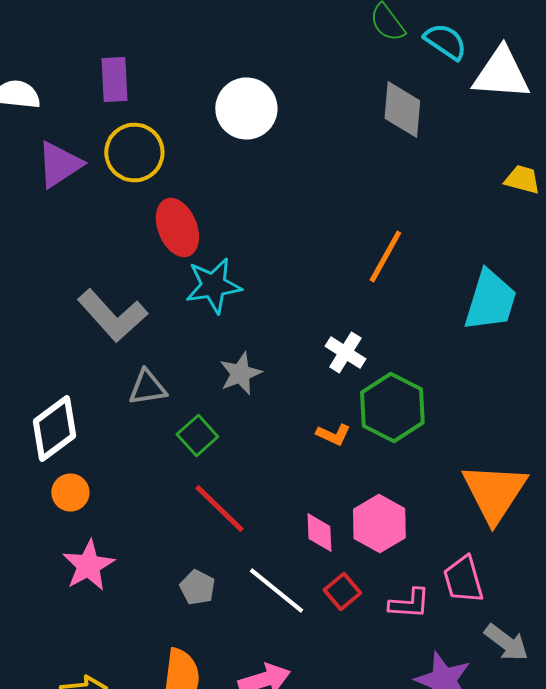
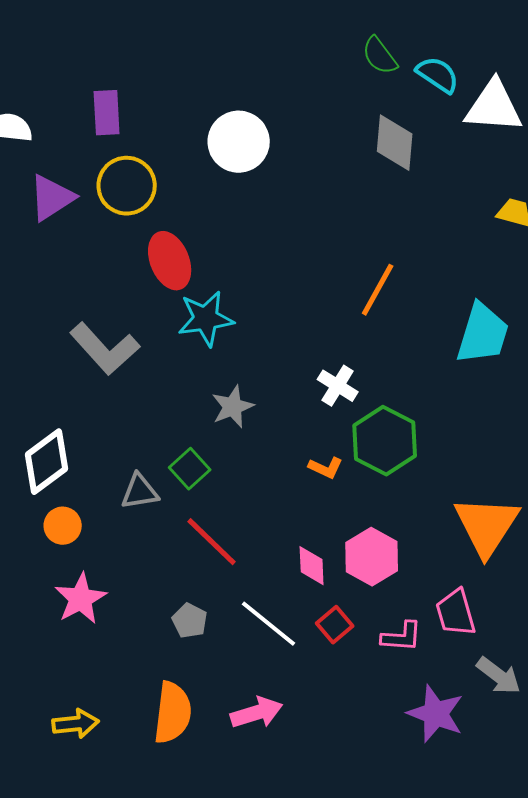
gray triangle: (147, 388) -> (140, 492), moved

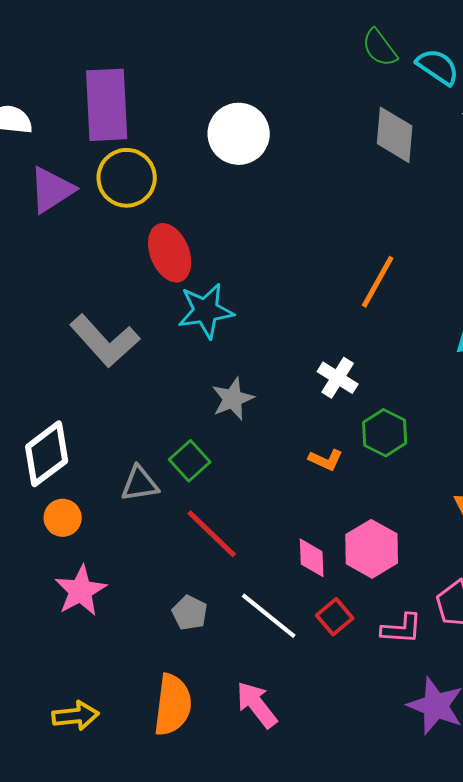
purple rectangle: (107, 113) -> (107, 105), size x1.6
green hexagon: (385, 441) -> (385, 433), size x0.7
pink arrow: (257, 713) -> (257, 705), turned -111

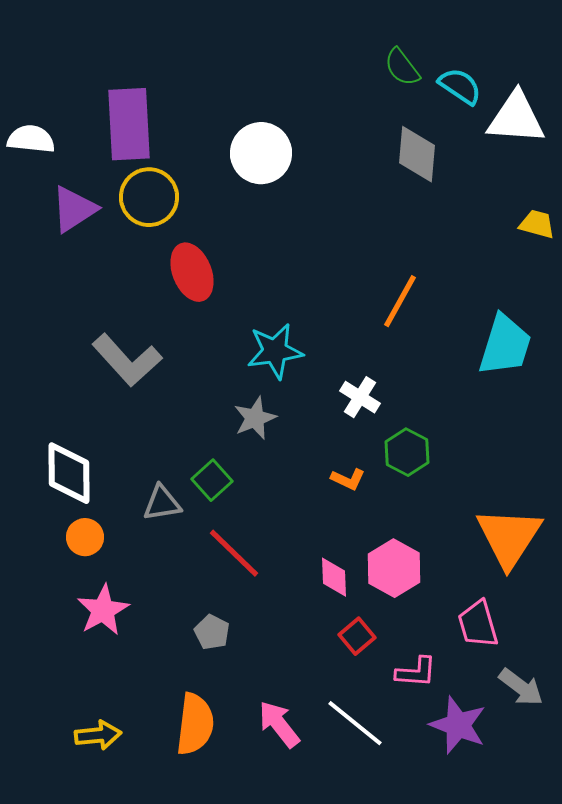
cyan star: (206, 311) -> (275, 351), moved
white diamond: (47, 454) -> (69, 473), turned -54
white line: (269, 616) -> (355, 723), moved
pink L-shape: (402, 629) -> (416, 672), moved

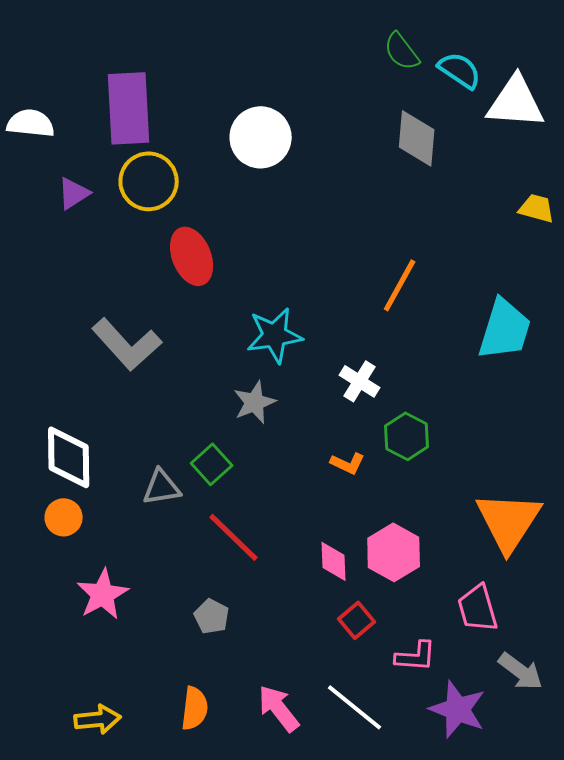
purple triangle: (74, 209) -> (74, 193), size x0.7
orange circle: (85, 537) -> (64, 517), moved
orange semicircle: (195, 724) -> (195, 708), size x0.7

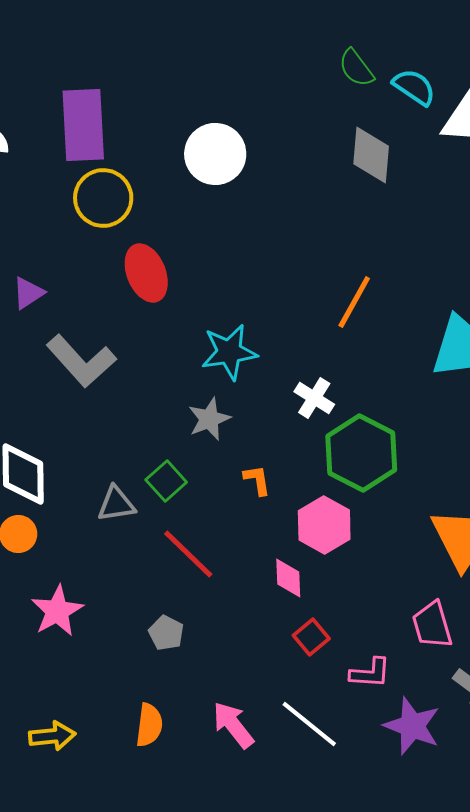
purple triangle: (74, 193) -> (28, 293), moved
green hexagon: (407, 436) -> (361, 453), size x1.6
orange L-shape: (348, 463) -> (257, 480), moved, turned -124
pink hexagon: (394, 552) -> (324, 525), moved

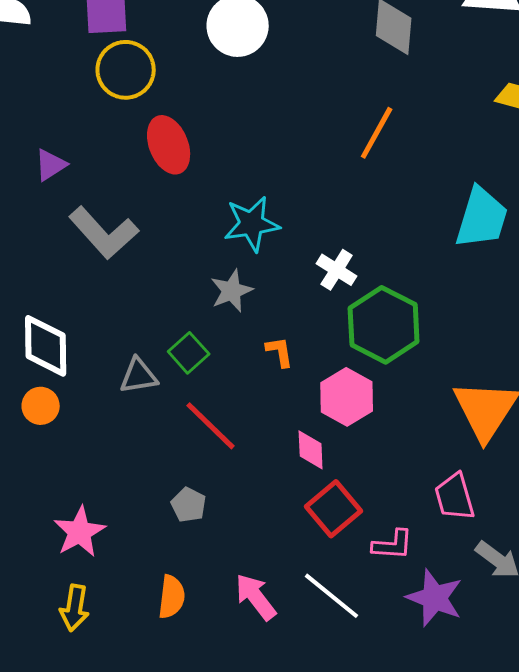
orange line: (354, 302) -> (377, 133), moved
pink star: (57, 611) -> (80, 532), moved
red square: (311, 637) -> (334, 509), size x1.5
yellow arrow: (52, 736) -> (75, 608), turned 105

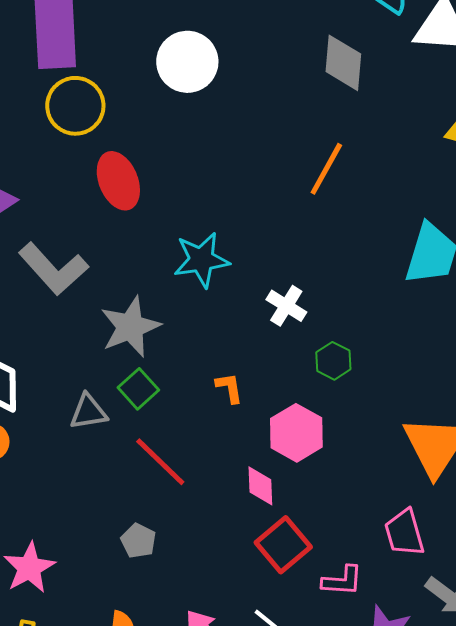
gray star: (232, 291) -> (130, 327), moved, size x1.4
green hexagon: (384, 325) -> (333, 361), size x0.5

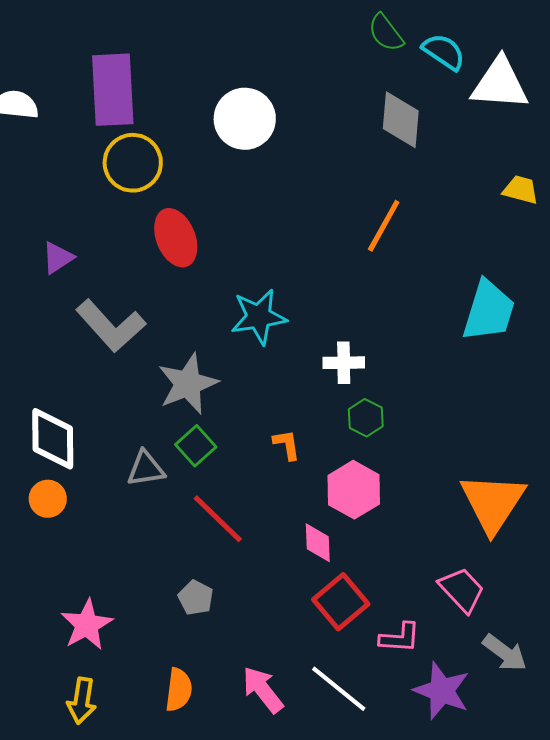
white cross: (286, 306) -> (344, 363), turned -33
green hexagon: (333, 361) -> (366, 418), moved
pink trapezoid: (404, 533) -> (462, 590), turned 153

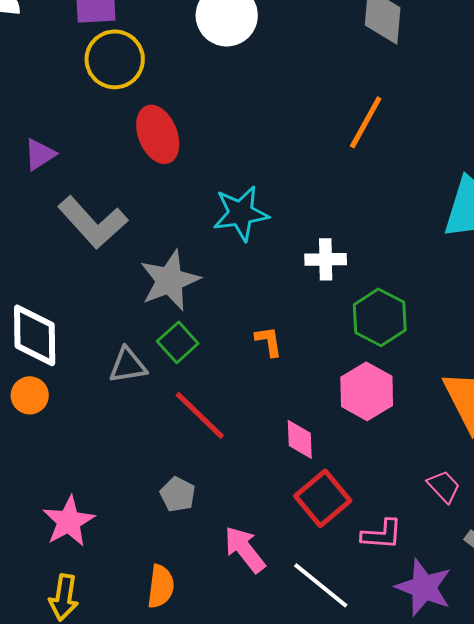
green hexagon: (366, 418) -> (380, 317), moved, size x1.5
pink hexagon: (354, 490) -> (367, 391), moved
pink trapezoid: (462, 590) -> (444, 486), size x0.7
pink arrow: (263, 690) -> (245, 549), moved

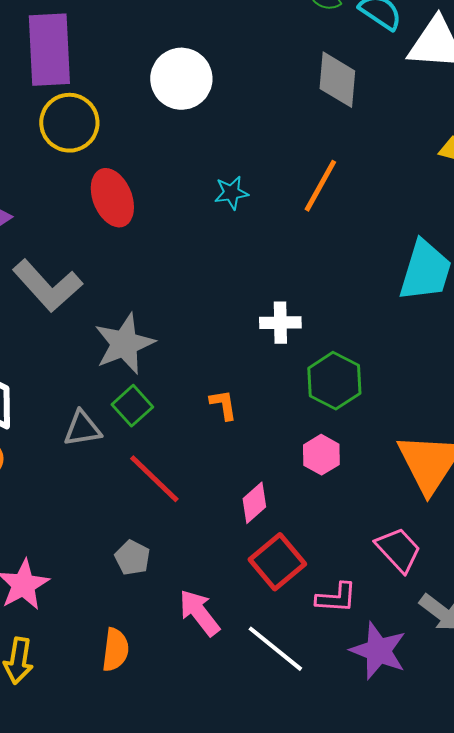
cyan star: (241, 213) -> (231, 193), moved, size x0.6
pink hexagon: (367, 391) -> (321, 455), size x0.7
pink diamond: (300, 439) -> (254, 503), turned 51
pink trapezoid: (444, 486) -> (398, 550), size x1.4

